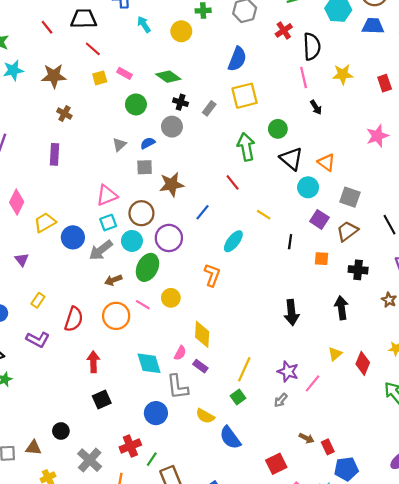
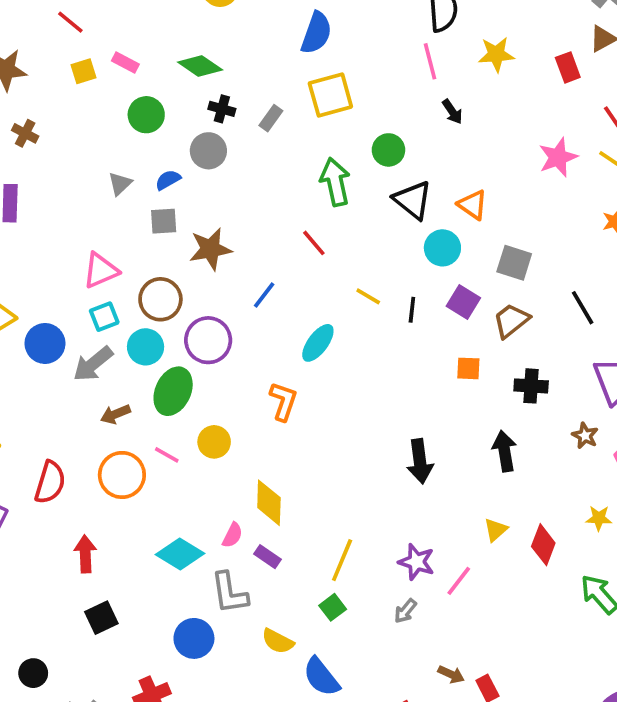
black line: (290, 242) -> (412, 310), moved
cyan diamond: (149, 363) -> (180, 554), turned -40

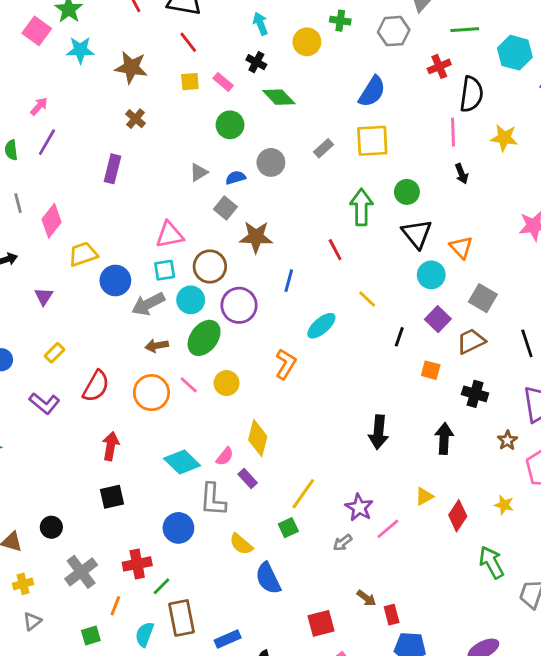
black cross: (222, 109) -> (256, 62), moved
gray square: (164, 221) -> (225, 208), turned 30
blue line: (264, 295) -> (289, 281), turned -35
black line: (412, 310) -> (399, 337), moved

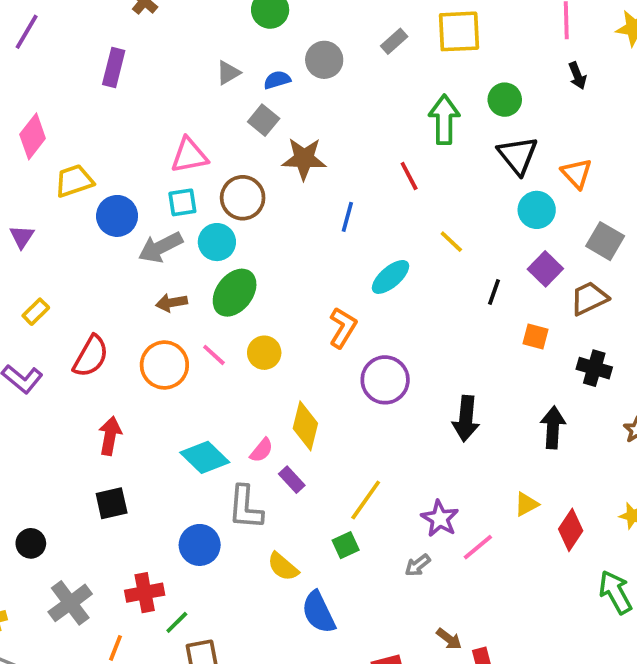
purple circle: (239, 305) -> (385, 380), moved

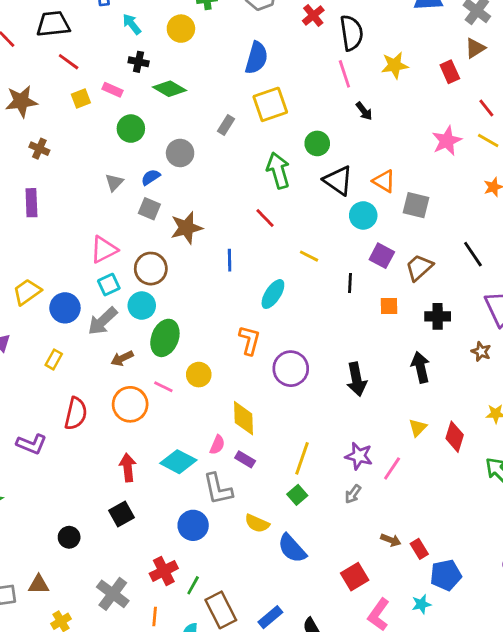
gray square: (605, 241) -> (416, 205), moved
yellow rectangle: (36, 312) -> (54, 359), moved
red arrow: (110, 436) -> (128, 468), moved
black circle: (31, 543) -> (69, 537), moved

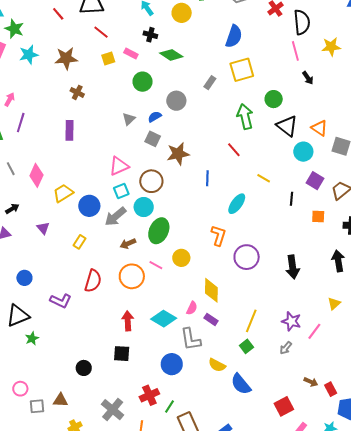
black square: (121, 514) -> (122, 354), turned 30

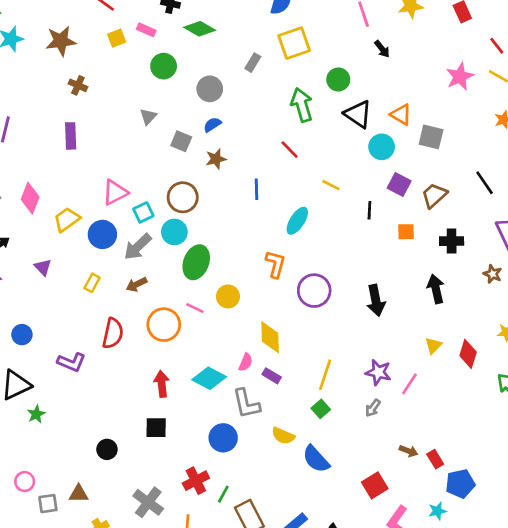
blue semicircle: (155, 117) -> (212, 125), moved
brown star: (178, 154) -> (216, 159), size x0.7
pink triangle: (119, 166) -> (115, 192), moved
brown arrow: (128, 244) -> (136, 284), moved

